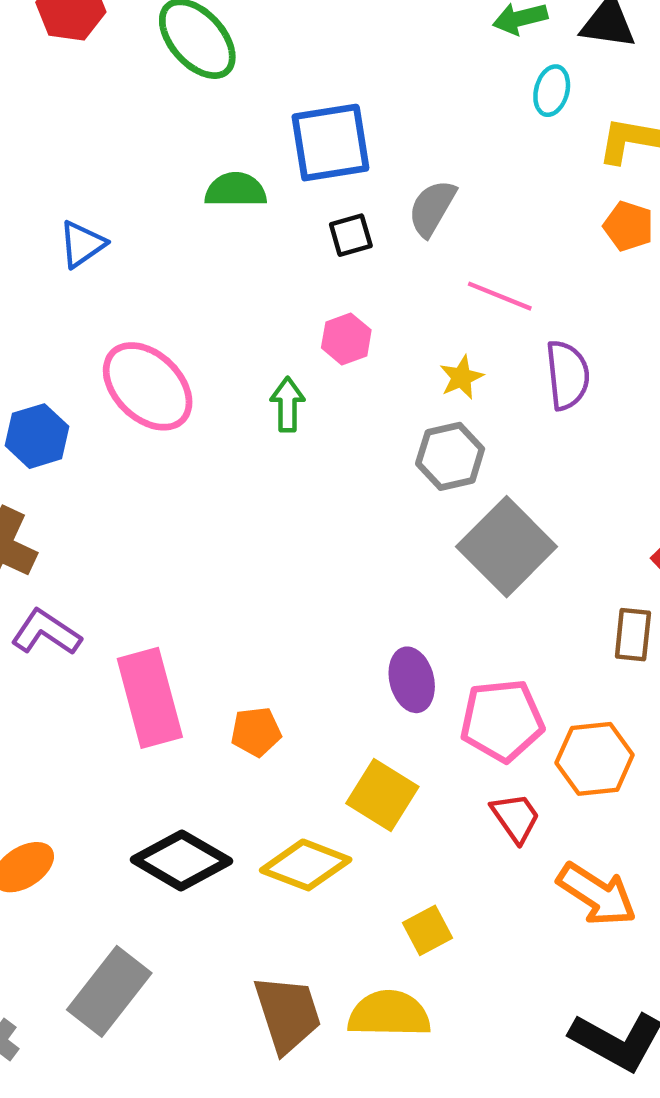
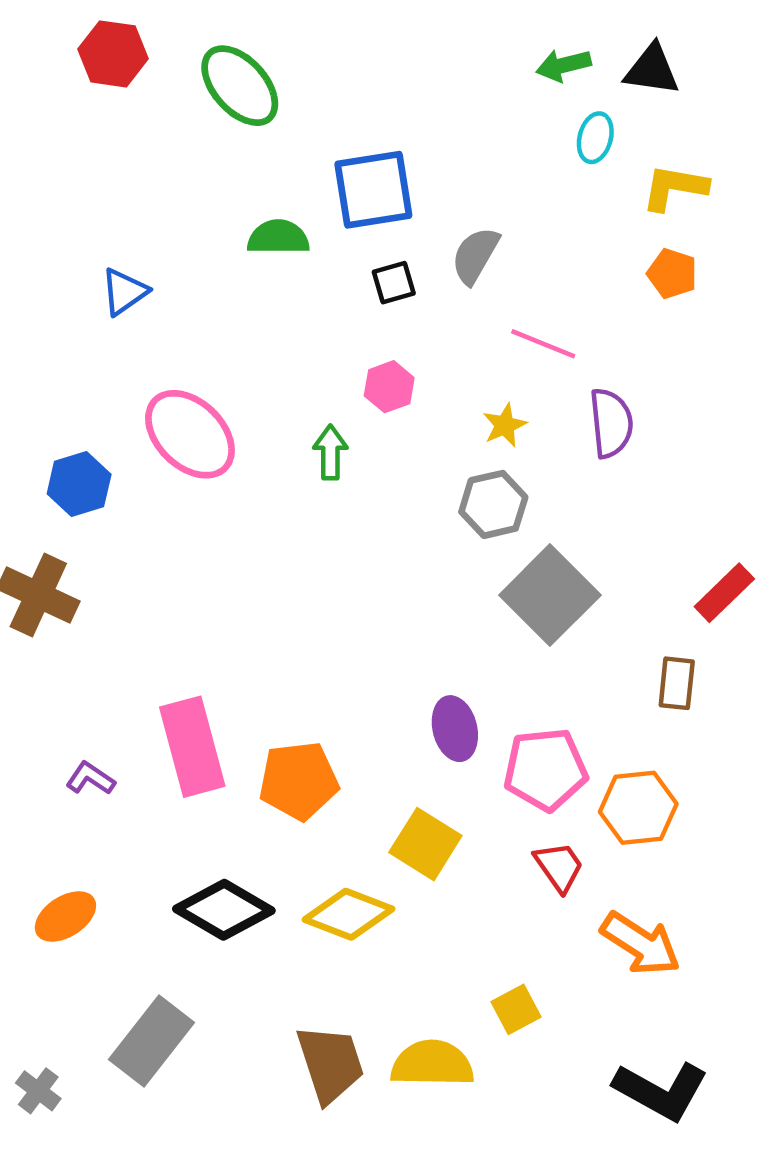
purple L-shape: (46, 632) -> (90, 778), moved, size x0.7
orange pentagon: (256, 732) -> (299, 781), size x1.6
yellow square: (428, 930) -> (516, 1009), moved

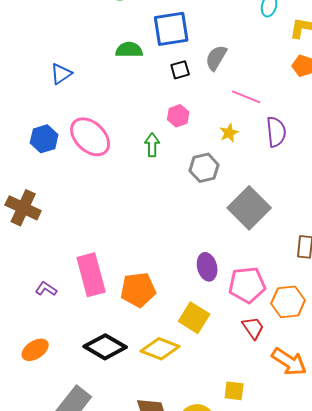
blue hexagon: (79, 484) -> (44, 139), moved
gray hexagon: (493, 504) -> (204, 168), moved
yellow square: (516, 1009) -> (234, 391), turned 35

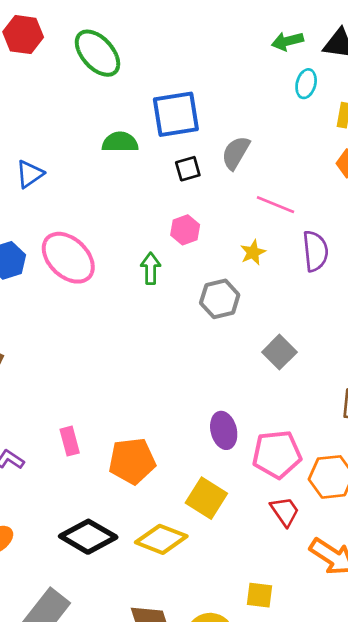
gray square: (249, 208) -> (279, 352), size x0.6
pink rectangle: (91, 275) -> (70, 441), size x0.5

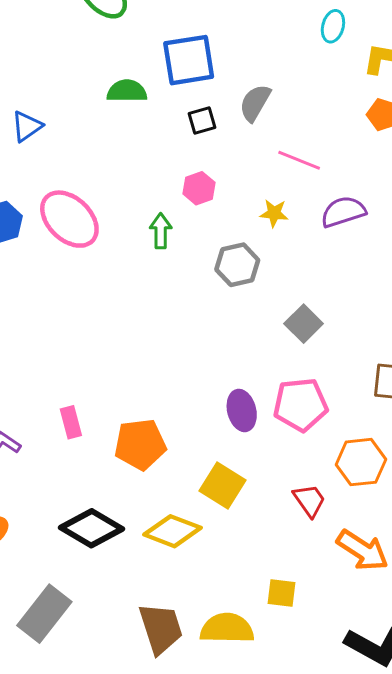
purple semicircle: (315, 251) -> (343, 212), turned -102
yellow star: (253, 252) -> (274, 213), turned 30
pink pentagon: (277, 454) -> (301, 405), moved

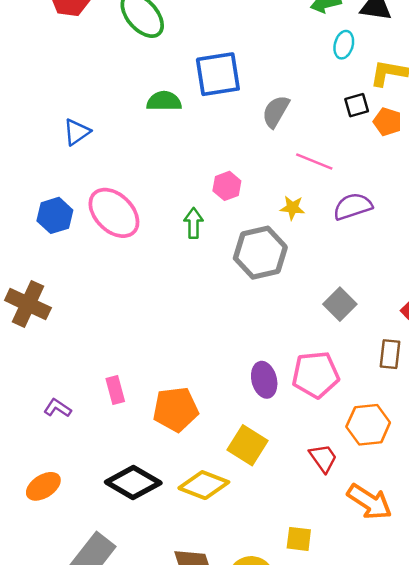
black square: (202, 120) -> (357, 105), moved
gray hexagon: (237, 265) -> (260, 253), size x1.4
gray square: (304, 324) -> (340, 304), moved

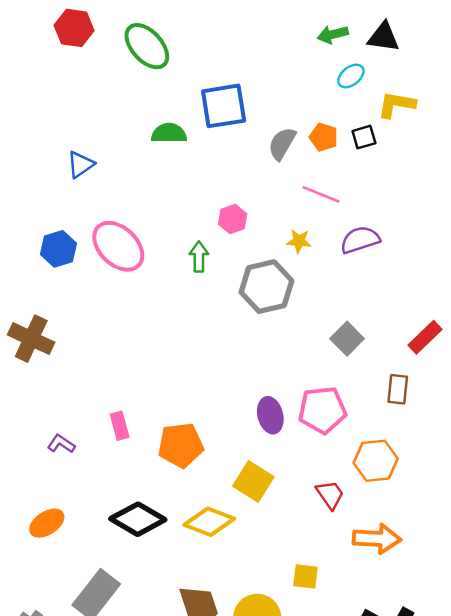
cyan ellipse: (344, 45) -> (351, 76), turned 36
orange pentagon: (387, 122) -> (324, 137), moved
orange arrow: (369, 502) -> (377, 539), turned -30

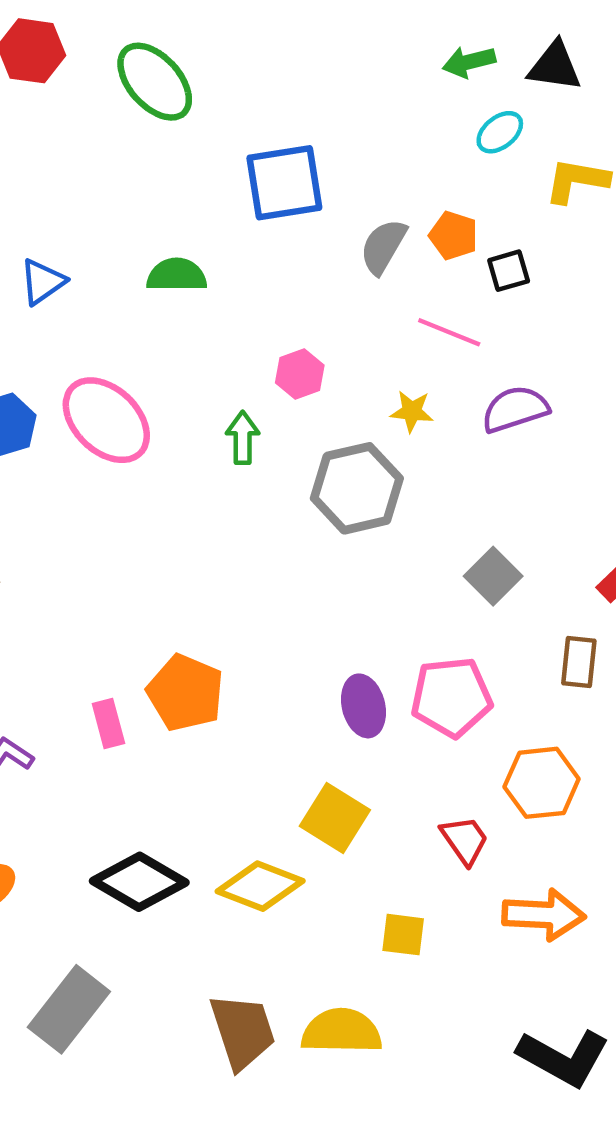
green semicircle: (169, 133) -> (177, 275), moved
black square: (364, 137) -> (509, 271), moved
orange pentagon: (181, 445) -> (185, 693), moved, turned 30
yellow square: (305, 576) -> (403, 935), moved

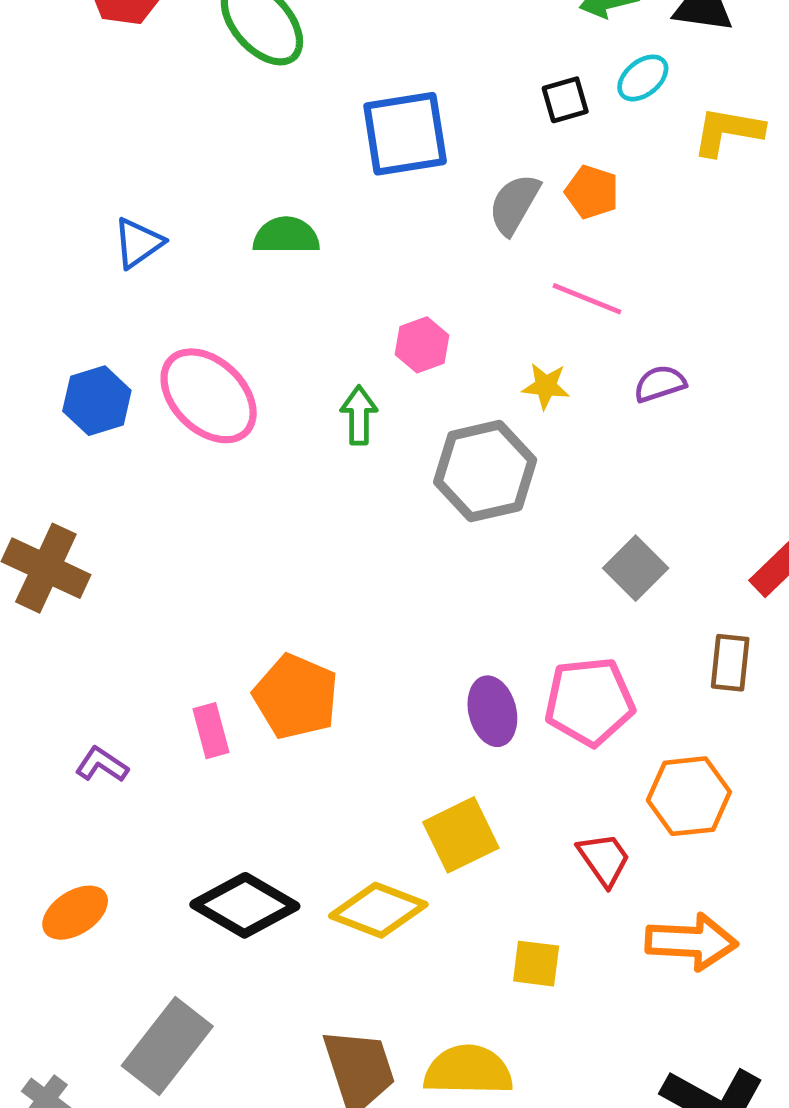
black square: (509, 271) -> (565, 100), moved
purple semicircle: (515, 409) -> (660, 384), size x0.7
yellow square: (335, 818) -> (461, 835), turned 32

